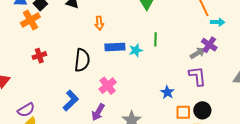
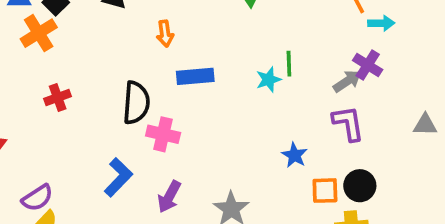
green line: (155, 39) -> (289, 64), moved
cyan star: (136, 50) -> (268, 80), moved
pink cross: (108, 86) -> (163, 134), moved, turned -36

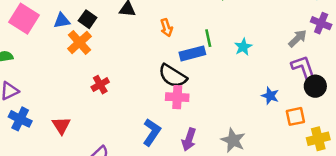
green line: (289, 64) -> (208, 38), moved
purple cross: (368, 65) -> (321, 23), moved
black semicircle: (136, 103) -> (173, 76), moved, turned 128
black circle: (360, 186) -> (315, 86), moved

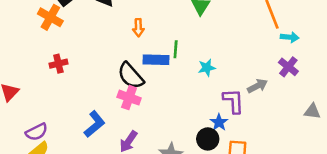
gray arrow: (298, 38) -> (257, 86), moved
orange cross: (79, 42) -> (50, 17), turned -35
purple L-shape: (303, 67) -> (233, 101), moved
black circle: (315, 86) -> (208, 139), moved

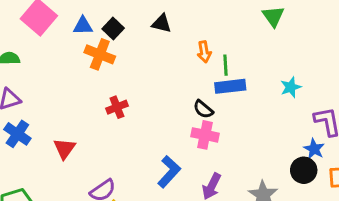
green line: (176, 49) -> (225, 65), moved
black semicircle: (131, 76) -> (203, 109), size x0.6

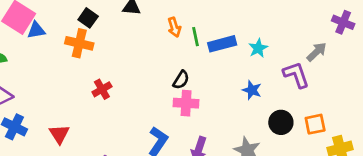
blue triangle: (83, 26) -> (36, 30), moved
blue rectangle: (230, 86) -> (222, 44), moved
black semicircle: (203, 109) -> (181, 80), turned -90
blue star: (314, 149) -> (252, 90), moved

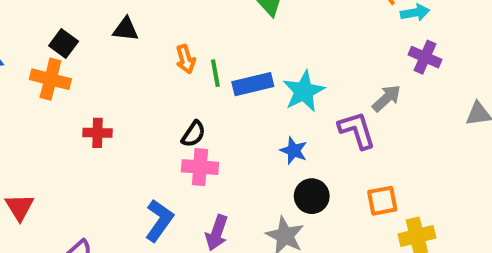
cyan star: (258, 48) -> (304, 91), size x1.5
red cross: (102, 89) -> (97, 133), moved, turned 30
black circle: (281, 122) -> (312, 196), moved

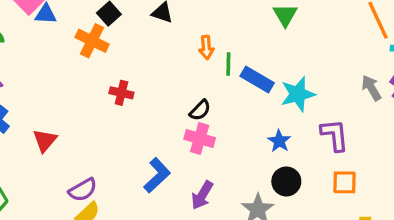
blue rectangle: (253, 84) -> (257, 80), turned 32
gray arrow: (387, 98) -> (371, 88), moved, turned -90
orange square: (382, 201) -> (344, 182), moved

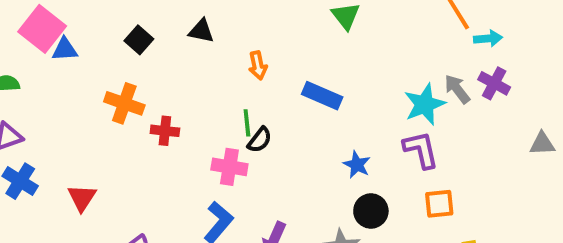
orange cross: (92, 41) -> (124, 103), moved
green line: (228, 64) -> (247, 123), moved
cyan star: (298, 94) -> (425, 104), moved
pink cross: (200, 138) -> (229, 167), moved

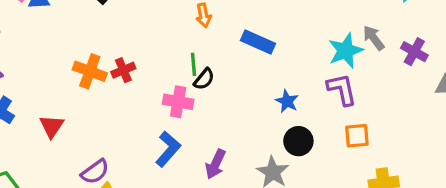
purple cross: (494, 83) -> (414, 52), moved
orange cross: (124, 103) -> (90, 71), moved
red cross: (165, 131) -> (123, 70), turned -30

